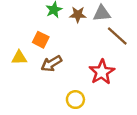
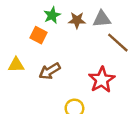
orange square: (41, 40) -> (38, 35), moved

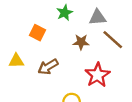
green star: (52, 15) -> (65, 13), moved
brown star: (77, 20) -> (81, 42), moved

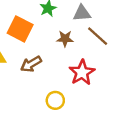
orange square: (37, 33) -> (20, 29), size x1.5

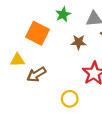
brown arrow: (31, 64) -> (36, 74), moved

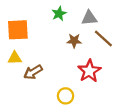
orange square: (37, 33) -> (18, 30), moved, turned -30

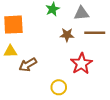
brown line: (103, 39) -> (95, 33), turned -42

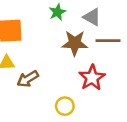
gray triangle: (81, 13) -> (92, 17), turned 35
brown star: (67, 35) -> (75, 43), size x1.5

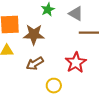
brown star: (75, 43) -> (34, 35), moved
brown arrow: (28, 79) -> (35, 64), moved

